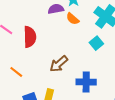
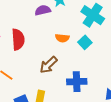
orange semicircle: (73, 19) -> (62, 38), moved, turned -32

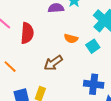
blue cross: (77, 82) -> (94, 84), moved

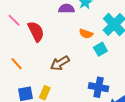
red semicircle: (27, 33) -> (36, 31), turned -35
orange semicircle: (71, 39) -> (86, 34), moved

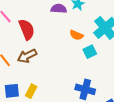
brown arrow: (60, 63) -> (27, 56), moved

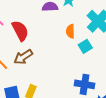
orange semicircle: (76, 35) -> (70, 31), turned 72

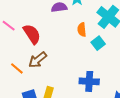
blue cross: (85, 84) -> (89, 81), moved

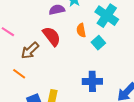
red semicircle: (32, 34) -> (52, 36), moved
brown arrow: (38, 60) -> (30, 51), moved

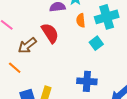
cyan cross: (107, 16) -> (107, 17), turned 35
orange semicircle: (81, 30) -> (81, 20), moved

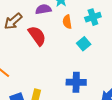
cyan cross: (107, 17) -> (93, 17), size x0.7
brown arrow: (27, 45) -> (13, 21), moved

